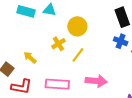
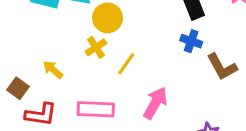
yellow circle: (77, 26) -> (108, 18), moved
pink arrow: (96, 81) -> (155, 103), turned -65

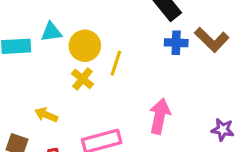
yellow line: (126, 64) -> (116, 63), moved
brown L-shape: (222, 67) -> (212, 40), moved

